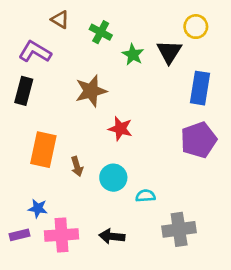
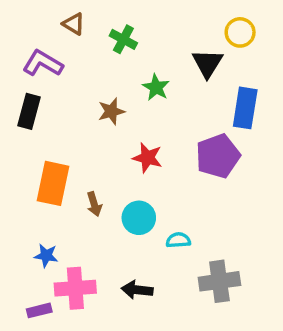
green star: (133, 55) -> (156, 87), moved
brown star: (91, 91) -> (111, 111), size x0.7
purple pentagon: (199, 140) -> (218, 156), moved
purple rectangle: (20, 235) -> (39, 310), moved

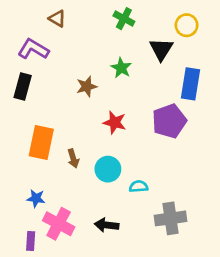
green cross: (123, 39) -> (124, 19), moved
pink cross: (75, 288) -> (59, 224), turned 32
purple rectangle: (39, 310) -> (31, 241), turned -72

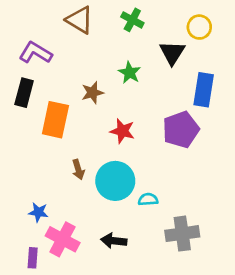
brown triangle: (57, 19) -> (80, 20), moved, size x1.5
orange rectangle: (41, 142) -> (55, 120), moved
cyan circle: (108, 169) -> (115, 181), size x1.4

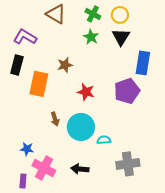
yellow circle: (199, 27) -> (120, 15), moved
green star: (130, 73) -> (91, 37), moved

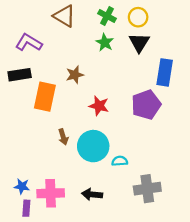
black rectangle: (17, 65) -> (20, 75), turned 66
blue star: (27, 149) -> (22, 186), moved
pink cross: (44, 168) -> (51, 193), turned -30

